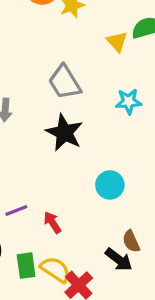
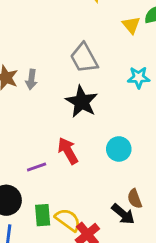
red arrow: (52, 222) -> (68, 151), moved, size x1.4

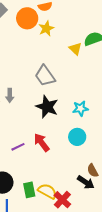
cyan star: (139, 77) -> (80, 108), moved
purple line: (37, 167) -> (18, 147), moved

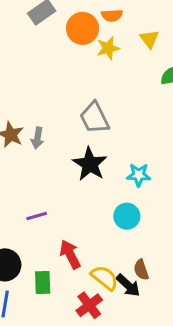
yellow triangle: (75, 49) -> (149, 39), moved
red arrow: (42, 142) -> (70, 254), moved
yellow semicircle: (47, 191) -> (105, 278), moved

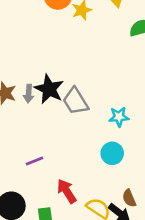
gray trapezoid: (94, 118) -> (75, 101), moved
black star: (90, 164) -> (49, 89), moved

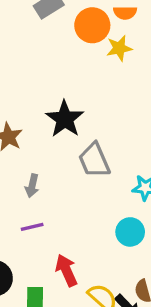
black star: (49, 89) -> (65, 119), moved
gray arrow: (29, 94) -> (32, 186), moved

